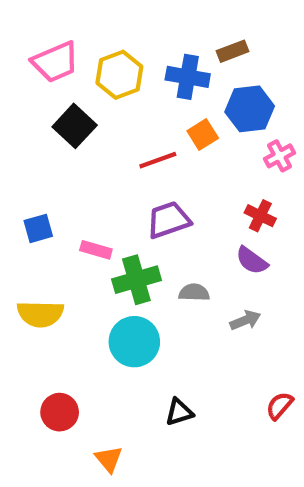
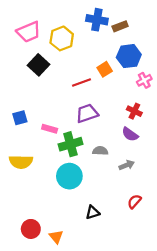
blue cross: (188, 77) -> (97, 20), moved
red semicircle: (280, 406) -> (134, 201), moved
red circle: (60, 412) -> (31, 229), moved

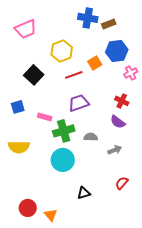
yellow hexagon: (62, 38) -> (62, 51), moved
black square: (39, 65) -> (34, 75), moved

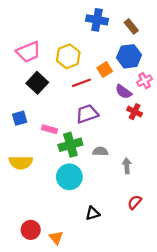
brown rectangle: (109, 24) -> (131, 26), moved, turned 72
pink trapezoid: (26, 29) -> (28, 52), moved
purple semicircle: (118, 122) -> (124, 92), moved
gray arrow: (115, 150) -> (127, 166), turned -72

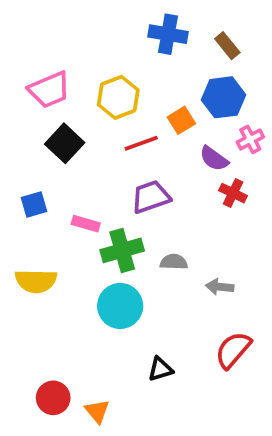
gray arrow: (127, 166) -> (220, 287), turned -80
red semicircle: (135, 202) -> (233, 350), size x1.5

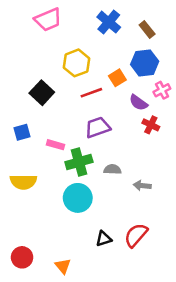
blue cross: (168, 34) -> (109, 22), turned 30
pink trapezoid: (49, 90) -> (48, 20), moved
red semicircle: (233, 350) -> (136, 235), moved
red circle: (53, 398) -> (22, 257), moved

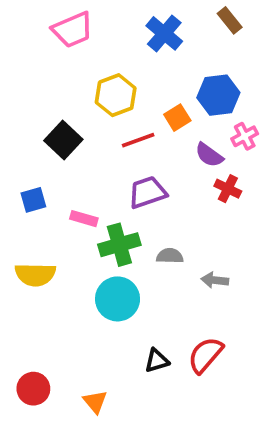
brown rectangle: (147, 30) -> (230, 20), moved

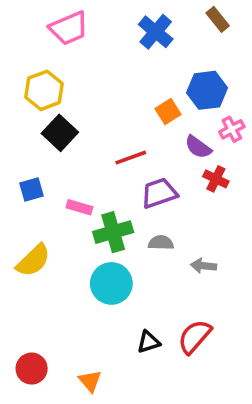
yellow hexagon: (116, 95) -> (44, 90), moved
red line: (138, 140) -> (131, 158), moved
purple trapezoid: (147, 192) -> (159, 193), moved
yellow semicircle: (35, 275) -> (33, 260), turned -45

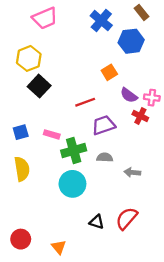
blue hexagon: (207, 90) -> (131, 41), moved
pink cross: (232, 129) -> (152, 98), moved, turned 35
blue square: (32, 190) -> (21, 132), moved
yellow semicircle: (33, 260) -> (22, 169), turned -55
black triangle: (149, 342) -> (97, 222), turned 35

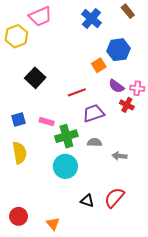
blue hexagon: (131, 41) -> (118, 50), moved
yellow hexagon: (29, 58) -> (16, 36), moved

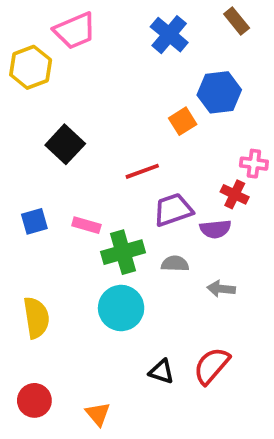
purple semicircle: (116, 86) -> (215, 229), moved, turned -42
yellow semicircle: (20, 153) -> (36, 318), moved

